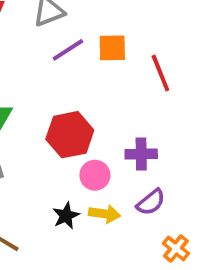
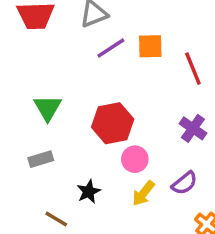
purple cross: (141, 154) -> (193, 128), moved, turned 36
yellow arrow: (105, 214) -> (143, 193), turned 120
black star: (66, 216) -> (89, 192), moved

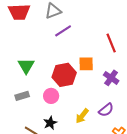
orange square: (150, 46) -> (86, 64), moved
pink circle: (135, 159) -> (51, 96), moved
black star: (89, 192) -> (50, 123), moved

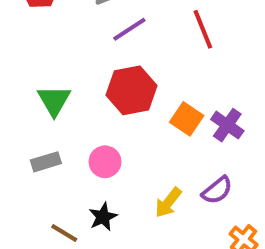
red line: (111, 43) -> (203, 29), moved
orange square: (86, 64) -> (187, 119), moved, turned 35
red hexagon: (64, 75) -> (132, 90), moved

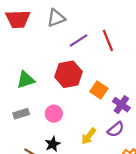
purple line: (129, 29) -> (79, 40), moved
green triangle: (54, 101) -> (26, 80), turned 42
purple cross: (227, 125) -> (121, 105), moved

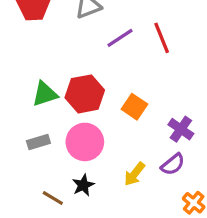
red hexagon: (68, 74) -> (85, 94), moved
orange square: (99, 90) -> (134, 107), moved
pink circle: (54, 114) -> (85, 142), size x1.5

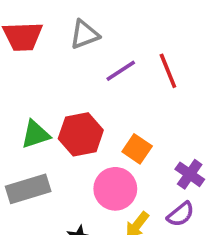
gray rectangle: (38, 142) -> (28, 189), size x1.6
pink circle: (85, 142) -> (115, 189), moved

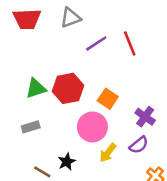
gray rectangle: (28, 189) -> (31, 127), size x0.6

